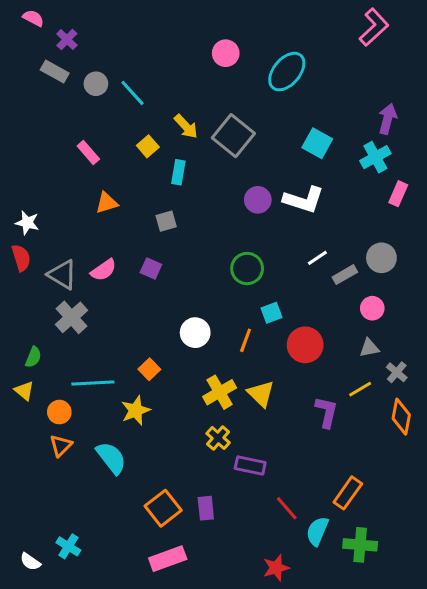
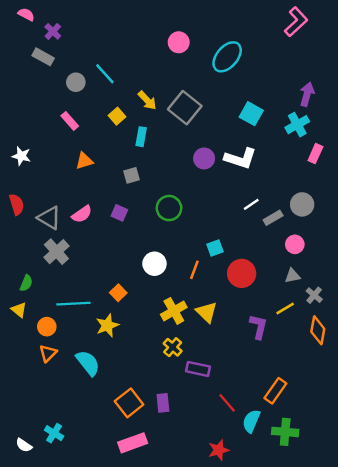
gray circle: (96, 84) -> (76, 82), moved
white star: (27, 223) -> (21, 156), moved
green circle: (247, 268) -> (169, 208), moved

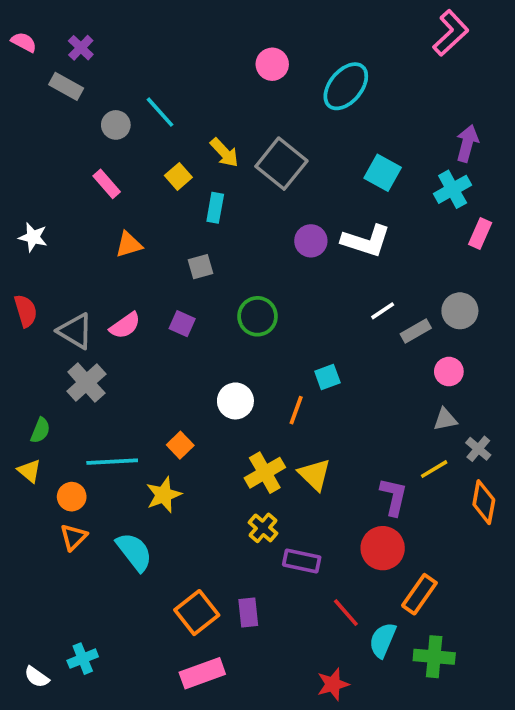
pink semicircle: (26, 14) -> (24, 42), moved
red circle: (242, 273) -> (383, 548), moved
cyan cross: (54, 433) -> (83, 659), turned 36

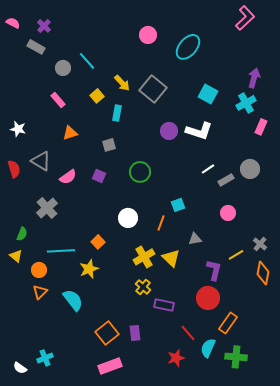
gray triangle: (75, 331) -> (41, 161), moved
pink circle: (449, 372) -> (228, 213), moved
gray triangle: (445, 419) -> (195, 239), moved
red star: (333, 684) -> (176, 358), moved

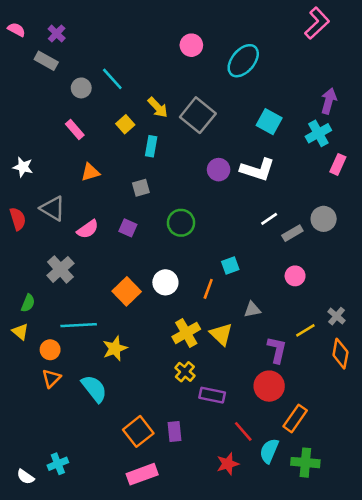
orange square: (98, 242) -> (127, 291), moved, size x1.5

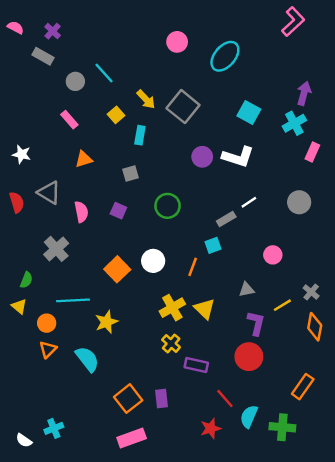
pink semicircle: (88, 229) -> (81, 212), turned -66
gray rectangle: (292, 233) -> (226, 219), moved
gray triangle: (252, 310) -> (246, 290), moved
orange rectangle: (295, 418) -> (303, 387), moved

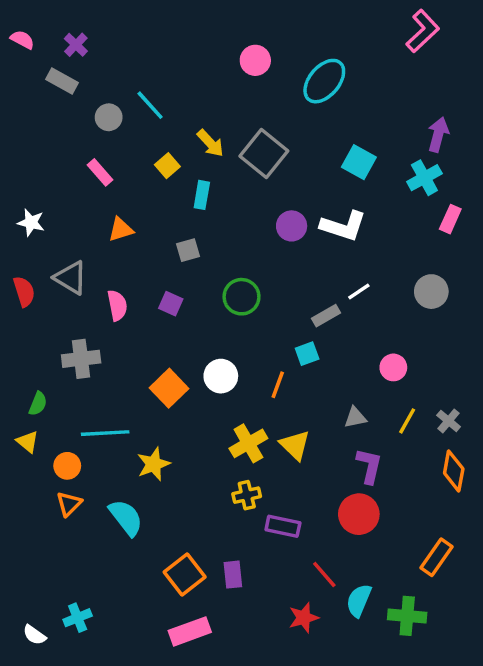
gray cross: (56, 249) -> (81, 359), turned 35
yellow line: (282, 305) -> (407, 421), moved, turned -30
yellow cross: (171, 343) -> (247, 495), turned 36

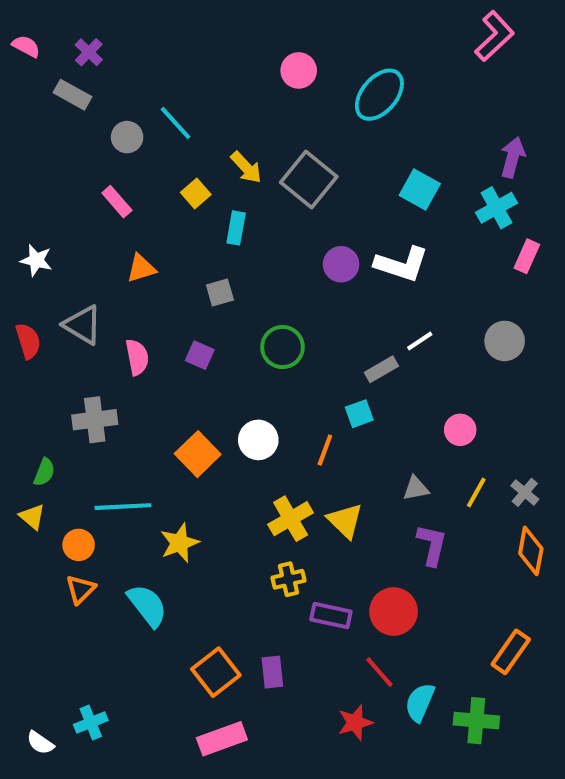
red circle: (359, 514) -> (394, 612), moved

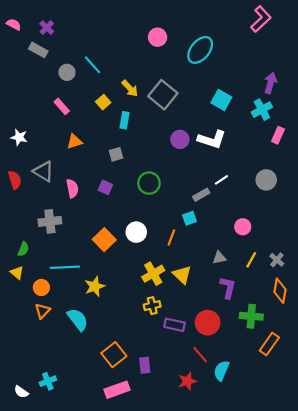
purple rectangle: (272, 672) -> (145, 365), moved
green cross: (476, 721) -> (251, 316), moved

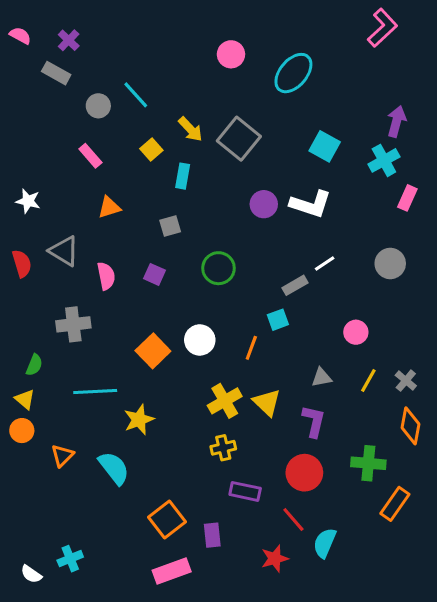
orange circle: (41, 287) -> (22, 431), moved
purple L-shape: (228, 287) -> (314, 421), moved
purple rectangle: (175, 325) -> (245, 491), moved

